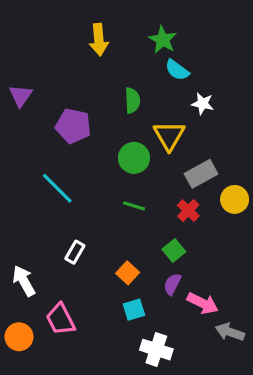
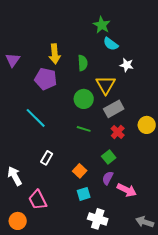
yellow arrow: (99, 40) -> (55, 54), moved
gray rectangle: (201, 174) -> (114, 109), moved
gray arrow: (230, 332) -> (145, 222), moved
orange circle: (19, 337) -> (18, 221), moved

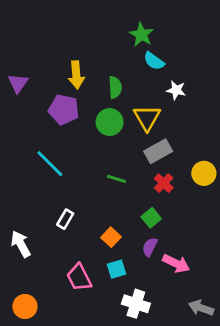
green circle: (84, 99) -> (110, 122), moved
pink trapezoid: (38, 200) -> (79, 277), moved

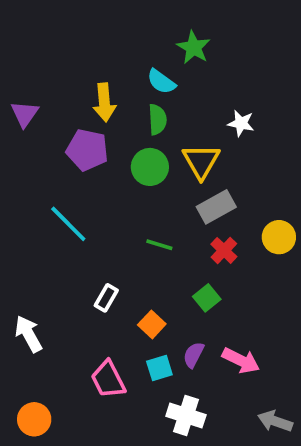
cyan semicircle: (154, 61) -> (161, 82), moved
white rectangle: (65, 219) -> (106, 298), moved
purple semicircle: (150, 247) -> (194, 355), moved

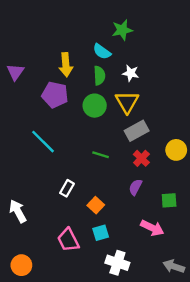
green star: (194, 47) -> (122, 30), turned 30
white star: (241, 123) -> (131, 73), moved
green square: (207, 298) -> (169, 200), moved, turned 35
purple semicircle: (194, 355) -> (135, 187), moved

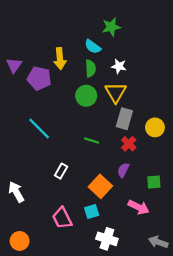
purple pentagon: (55, 95) -> (39, 78), moved
gray rectangle: (137, 131) -> (124, 119), turned -45
yellow circle: (176, 150) -> (155, 127), moved
orange square: (96, 205) -> (100, 186), moved, size x1.5

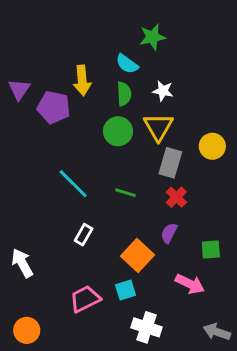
yellow circle: (155, 127) -> (212, 146), moved
cyan line: (39, 129) -> (73, 184), moved
pink trapezoid: (62, 218) -> (85, 299), turned 90

